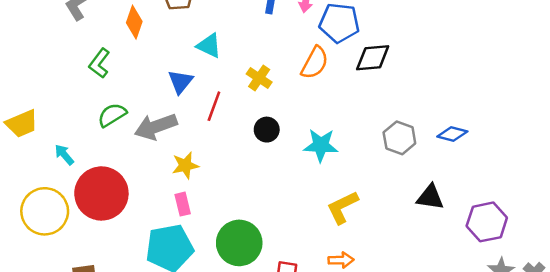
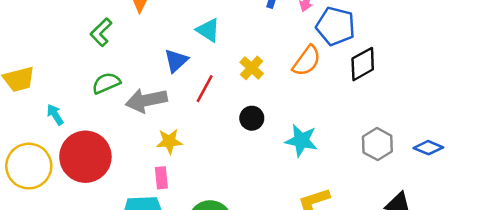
black diamond: (373, 58) -> (363, 64), turned -32

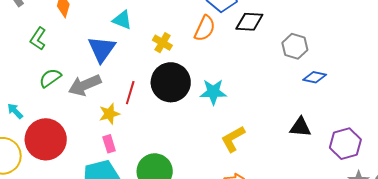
blue triangle: (176, 61) -> (102, 49), size x1.4
black diamond: (363, 64) -> (249, 22), turned 44
red line: (205, 89) -> (130, 93), moved
black circle: (252, 118) -> (171, 82), size x2.0
gray hexagon: (377, 144) -> (295, 46), moved

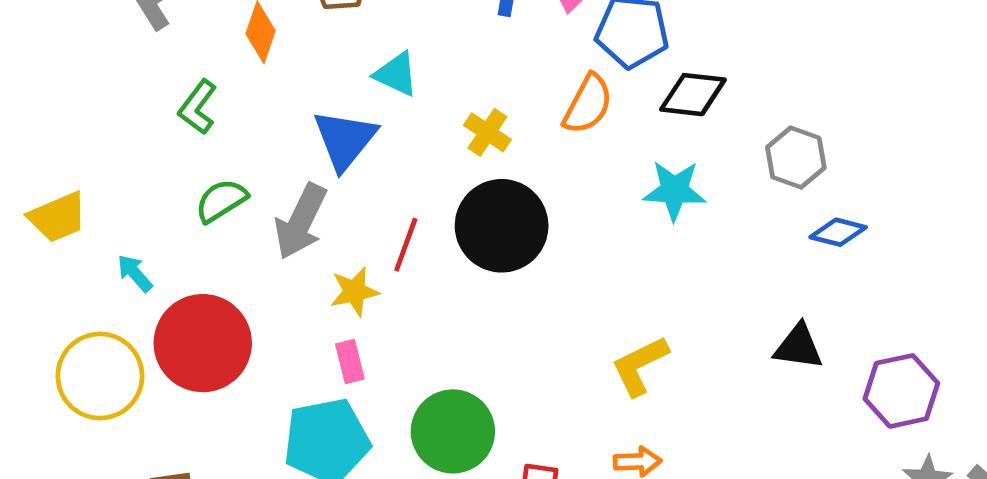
gray arrow: (85, 85) -> (301, 221), turned -44
cyan star: (213, 92) -> (674, 190), moved

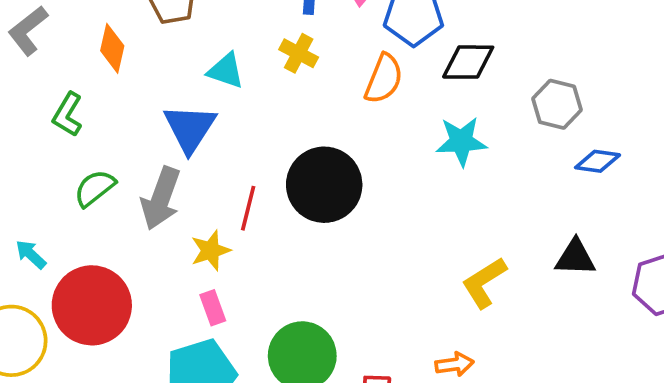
yellow cross: (487, 132) -> (299, 53), moved
yellow L-shape: (640, 366) -> (484, 283), moved

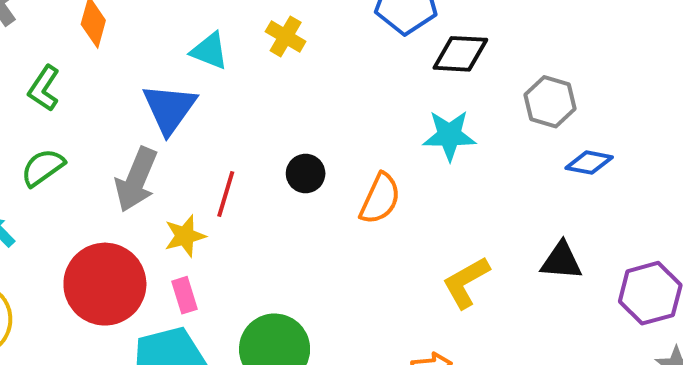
orange semicircle: (384, 79) -> (380, 199), moved
black circle: (324, 185) -> (306, 173), size x0.5
green semicircle: (95, 188) -> (43, 167), moved
red circle: (92, 305) -> (105, 284), moved

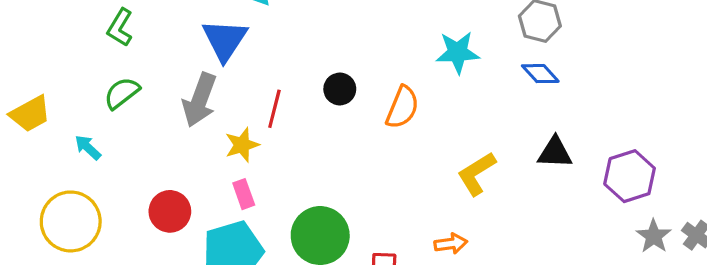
blue diamond: (589, 163) -> (540, 74), moved, turned 39
red circle: (105, 284) -> (170, 211), moved, size x0.6

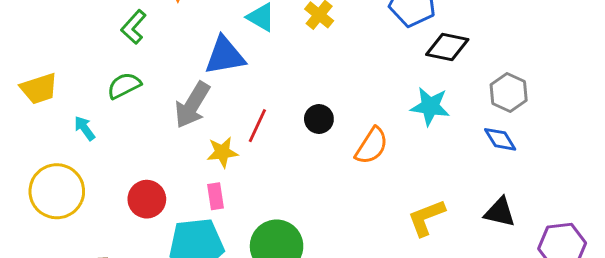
blue triangle: (225, 40) -> (225, 56), turned 36

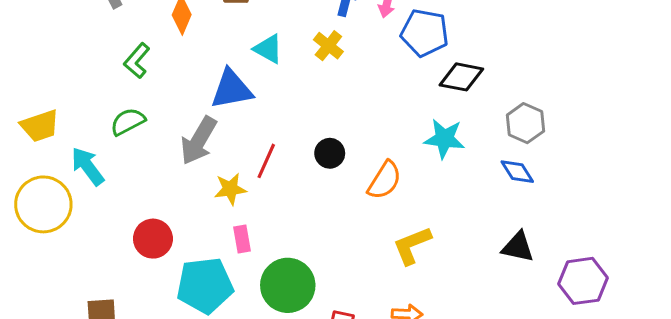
cyan arrow: (85, 128) -> (88, 166), size x1.5
yellow circle: (57, 191) -> (43, 204), moved
pink rectangle: (215, 196) -> (242, 239), moved
yellow L-shape: (426, 218) -> (412, 245), moved

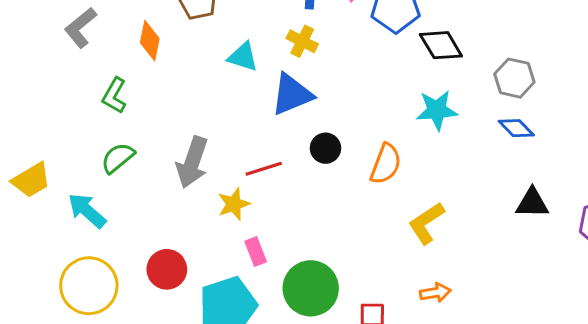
black diamond: (461, 77) -> (441, 45), turned 60
blue triangle: (232, 89) -> (292, 94), moved
red line: (266, 161) -> (264, 169), turned 60
yellow circle: (43, 204) -> (89, 286), moved

